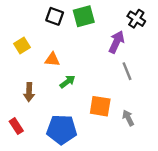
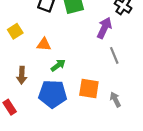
blue pentagon: (62, 130) -> (53, 94), moved

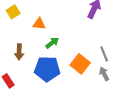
gray line: (114, 55) -> (104, 54), moved
orange square: (89, 88) -> (80, 64), turned 30

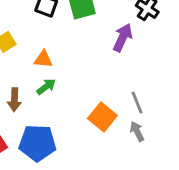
green arrow: (52, 43) -> (46, 87), moved
blue pentagon: (47, 69) -> (37, 143), moved

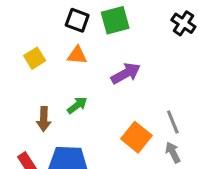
purple arrow: (123, 38) -> (126, 73), moved, turned 36
orange triangle: (43, 59) -> (77, 55), moved

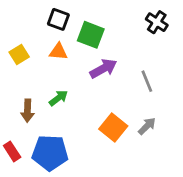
green square: (115, 20) -> (91, 35), moved, turned 36
gray line: (173, 122) -> (147, 81), moved
gray arrow: (173, 152) -> (147, 126), moved, turned 72

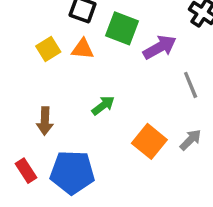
yellow square: (19, 54) -> (48, 49), moved
purple arrow: (103, 69) -> (160, 47), moved
green arrow: (58, 98) -> (103, 105), moved

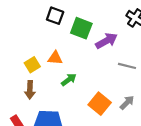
yellow square: (48, 49) -> (32, 65), moved
orange triangle: (83, 49) -> (55, 58), moved
gray line: (191, 85) -> (127, 66), turned -54

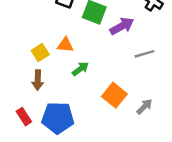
gray line: (127, 66) -> (144, 54), turned -30
gray arrow: (127, 102) -> (144, 107), moved

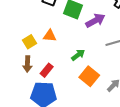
green arrow: (80, 69) -> (78, 55), moved
red rectangle: (24, 117) -> (47, 70), moved, turned 72

